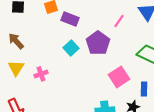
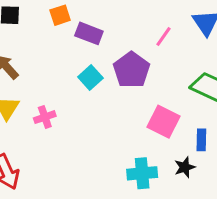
pink square: (119, 77) -> (163, 122), turned -30

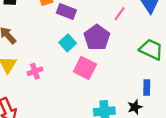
pink square: (163, 122) -> (85, 68), moved

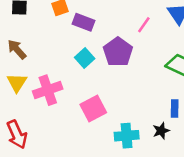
pink square: (85, 68) -> (93, 109), moved, turned 35
pink cross: (35, 71) -> (48, 90), size x1.6

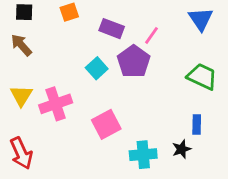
purple rectangle: (83, 22) -> (112, 29), moved
pink line: (144, 25) -> (151, 35), moved
brown arrow: (17, 49) -> (21, 45), moved

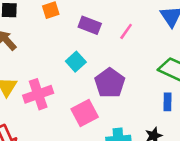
purple pentagon: (134, 61) -> (110, 83), moved
blue rectangle: (197, 124) -> (167, 102), moved

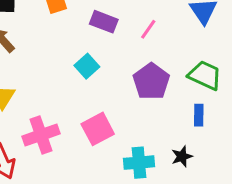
purple pentagon: (110, 83) -> (151, 81), moved
pink cross: (38, 94) -> (41, 135), moved

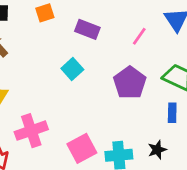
pink line: (148, 29) -> (139, 36), moved
pink square: (98, 129) -> (82, 148), moved

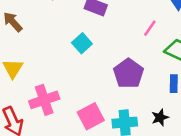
pink line: (139, 36) -> (150, 28), moved
purple pentagon: (130, 83) -> (128, 73), moved

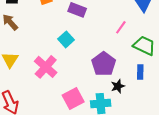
pink cross: (44, 100) -> (46, 67), moved, turned -30
black star: (160, 118) -> (118, 86), moved

